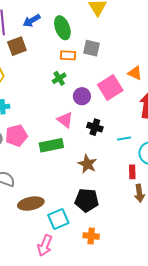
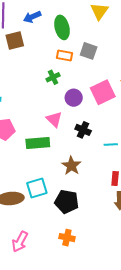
cyan square: (58, 219) -> (37, 188), moved

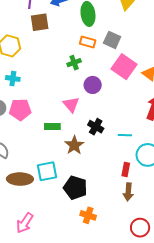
pink square: (103, 92) -> (124, 67), moved, turned -35
black cross: (83, 130) -> (96, 127), moved
green rectangle: (38, 143) -> (52, 126), size x0.7
brown star: (71, 166) -> (74, 145), moved
orange cross: (67, 238) -> (88, 215), moved

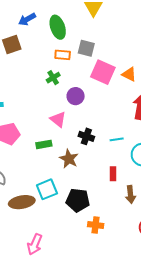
red rectangle: (126, 169) -> (113, 174), moved

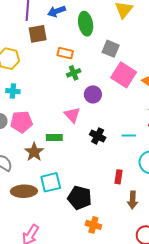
orange rectangle: (63, 55) -> (65, 53), moved
cyan line: (117, 139) -> (129, 135), moved
brown star: (69, 159) -> (34, 152), moved

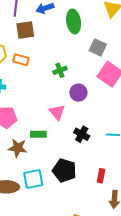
orange rectangle: (65, 53) -> (21, 60), moved
brown star: (34, 152) -> (18, 148), turned -30
black pentagon: (80, 198) -> (64, 170), moved

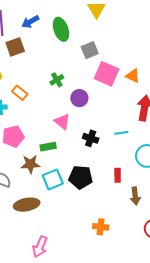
gray square: (98, 47) -> (90, 50), turned -36
orange rectangle: (21, 60) -> (20, 93), moved, turned 35
cyan square: (33, 179) -> (53, 179), moved

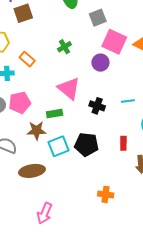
purple circle: (79, 98) -> (100, 63), moved
pink triangle: (62, 121) -> (69, 89), size x1.4

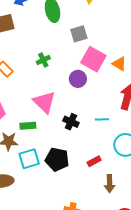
red rectangle: (123, 143) -> (94, 161), turned 56

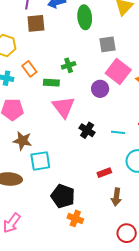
green rectangle: (28, 126) -> (51, 83), moved
black pentagon: (57, 159) -> (63, 196), moved

